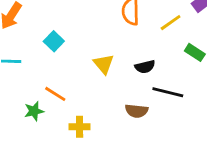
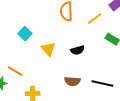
cyan square: (54, 41) -> (25, 34), moved
black line: (168, 92) -> (102, 83), moved

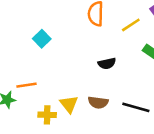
yellow triangle: (48, 49) -> (69, 104), moved
orange line: (15, 71) -> (26, 85), turned -42

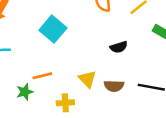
cyan square: (42, 39) -> (53, 29), size x1.5
yellow triangle: (69, 104) -> (87, 79), moved

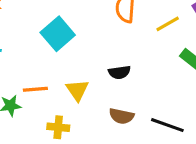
black semicircle: (119, 47) -> (119, 72), moved
yellow triangle: (87, 79) -> (77, 90), moved

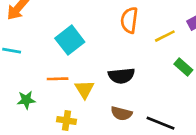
black semicircle: (119, 72) -> (121, 76), size x1.4
orange line: (35, 89) -> (58, 79), moved

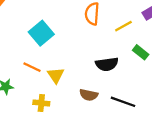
black semicircle: (121, 76) -> (107, 64), moved
orange line: (58, 79) -> (32, 67), turned 30

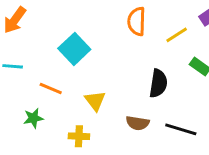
black semicircle: (107, 64) -> (158, 83), turned -70
orange line: (32, 67) -> (51, 88), moved

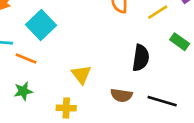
cyan square: (74, 49) -> (41, 25), moved
orange line: (51, 88) -> (26, 58), moved

